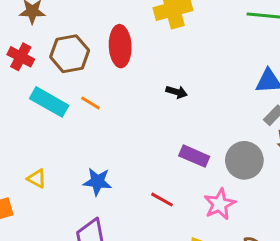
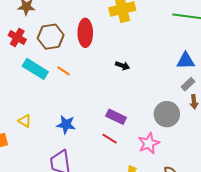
purple rectangle: (194, 156) -> (116, 117), moved

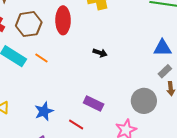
blue star: (66, 125) -> (44, 111), turned -30
red line: (110, 139) -> (76, 124), moved

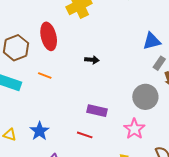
orange line: (41, 58) -> (45, 75), moved
blue star: (44, 111) -> (39, 131), moved

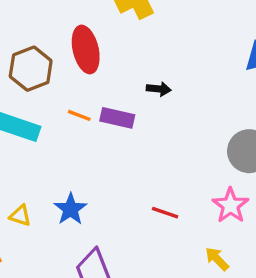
purple rectangle: (97, 111) -> (117, 118), moved
red line: (85, 135) -> (165, 213), moved

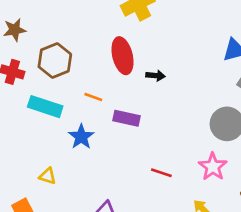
red ellipse: (86, 49) -> (123, 56), moved
purple rectangle: (117, 118) -> (126, 118), moved
blue star: (71, 209) -> (81, 137), moved

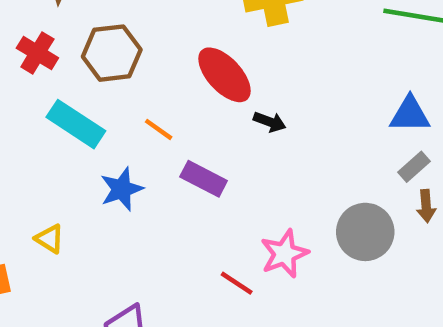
red ellipse: (123, 56) -> (224, 75), turned -44
pink star: (213, 167) -> (284, 254), moved

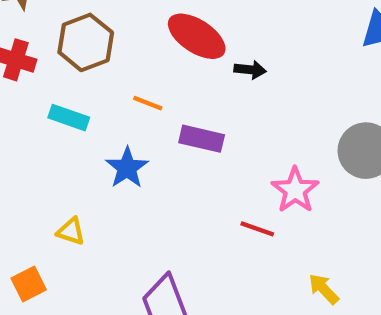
cyan rectangle: (76, 124) -> (69, 118), size x0.7

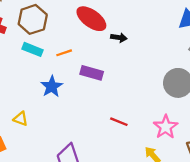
orange line: (148, 103) -> (64, 53), turned -42
cyan rectangle: (69, 118) -> (33, 49), moved
pink star: (295, 190) -> (166, 127), moved

